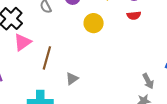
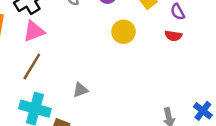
brown line: (47, 58) -> (32, 66), moved

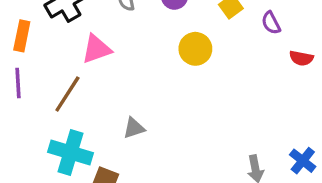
pink triangle: (34, 31) -> (96, 49), moved
red semicircle: (173, 36) -> (301, 58), moved

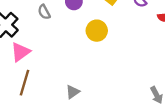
pink triangle: (96, 49) -> (20, 52), moved

